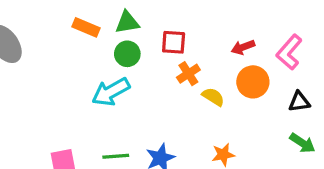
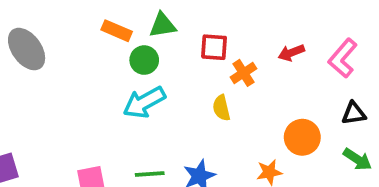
green circle: (127, 54) -> (144, 60), moved
orange cross: (188, 74) -> (243, 73), moved
orange circle: (253, 82) -> (302, 137), moved
yellow semicircle: (213, 97) -> (221, 108), moved, turned -135

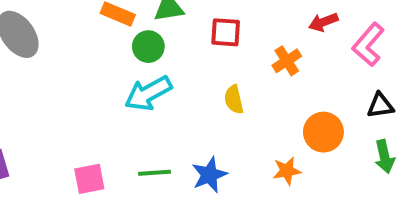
red arrow: (291, 53) -> (323, 22), moved
orange cross: (243, 73) -> (287, 61), moved
green arrow: (357, 159) -> (385, 157), turned 44

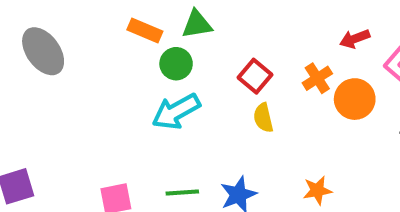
red square: (226, 32) -> (255, 76), moved, turned 36
orange circle: (323, 132) -> (355, 99), moved

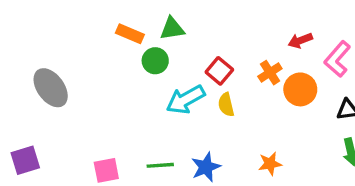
gray ellipse: (43, 51) -> (51, 88), moved
cyan arrow: (176, 111) -> (186, 100), moved

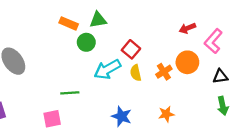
orange cross: (270, 73) -> (164, 72), moved
green line: (160, 165) -> (70, 93), moved
blue star: (206, 167) -> (122, 116), turned -30

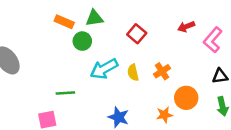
red square: (131, 49) -> (137, 34), moved
orange circle: (187, 62) -> (186, 98), moved

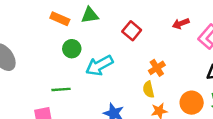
green circle: (82, 41) -> (72, 49), moved
yellow semicircle: (133, 72) -> (148, 89), moved
orange circle: (186, 98) -> (192, 103), moved

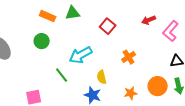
green circle: (72, 49) -> (42, 41), moved
green line: (61, 89) -> (62, 75), moved, turned 56
yellow semicircle: (148, 89) -> (102, 77), moved

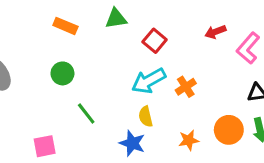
green triangle: (73, 13) -> (116, 18), moved
green circle: (42, 41) -> (62, 73), moved
cyan arrow: (81, 55) -> (149, 81), moved

